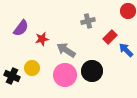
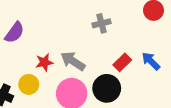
red rectangle: (110, 37) -> (122, 62), moved
red star: (42, 39) -> (44, 62), moved

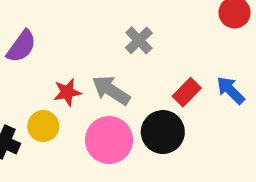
gray cross: (102, 23) -> (139, 40), moved, turned -30

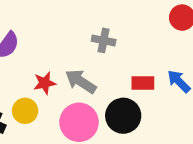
gray cross: (139, 40) -> (104, 40), turned -35
red rectangle: (187, 92) -> (143, 83), turned 45

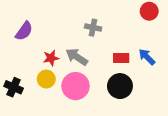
yellow circle: (25, 111) -> (46, 79), moved
black circle: (123, 116) -> (120, 86), moved

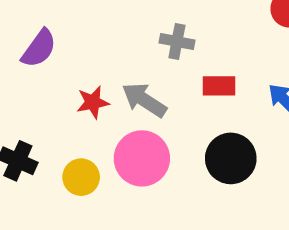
red rectangle: (121, 58) -> (219, 86), moved
yellow circle: (46, 79) -> (81, 177), moved

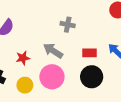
red rectangle: (219, 86) -> (90, 53), moved
red star: (93, 102) -> (23, 58), moved

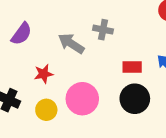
gray arrow: (53, 51) -> (71, 43), moved

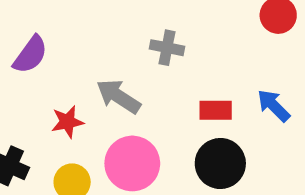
gray arrow: (71, 43) -> (118, 96), moved

